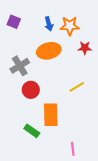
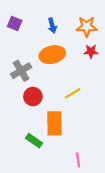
orange star: (70, 26) -> (87, 27), moved
yellow line: (77, 87) -> (73, 93), moved

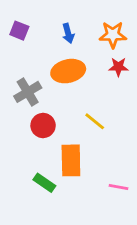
yellow line: (73, 93) -> (95, 121), turned 70
pink line: (78, 160) -> (118, 187), moved, turned -72

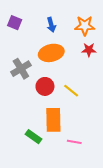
red circle: (43, 126) -> (45, 86), moved
pink line: (118, 187) -> (74, 142), moved

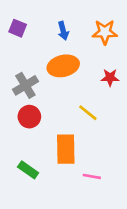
red star: (89, 50) -> (110, 78), moved
red circle: (45, 86) -> (29, 117), moved
green rectangle: (33, 137) -> (28, 170), moved

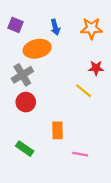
orange ellipse: (63, 66) -> (37, 49), moved
yellow line: (88, 113) -> (84, 91), moved
orange rectangle: (66, 149) -> (57, 130), size x0.7

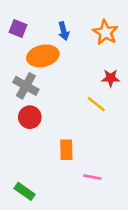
orange star: (92, 28) -> (105, 32), turned 30
gray cross: (22, 75) -> (26, 86), turned -30
green rectangle: (25, 149) -> (25, 191), moved

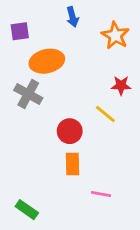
purple square: (18, 28) -> (20, 31), turned -30
blue arrow: (64, 31) -> (73, 17), moved
red circle: (30, 117) -> (70, 131), moved

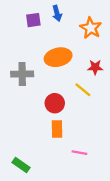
purple square: (20, 31) -> (33, 20), moved
orange ellipse: (47, 61) -> (58, 57), moved
gray cross: (28, 94) -> (22, 74), turned -30

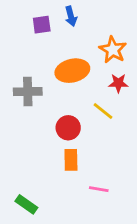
orange star: (91, 28) -> (113, 50), moved

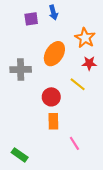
orange ellipse: (72, 71) -> (54, 54), turned -45
pink line: (99, 189) -> (74, 143), turned 48

